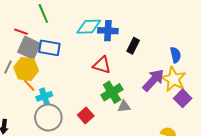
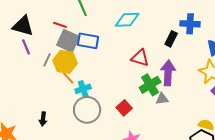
blue cross: (108, 31) -> (190, 24), moved
purple arrow: (153, 80) -> (168, 73), moved, turned -40

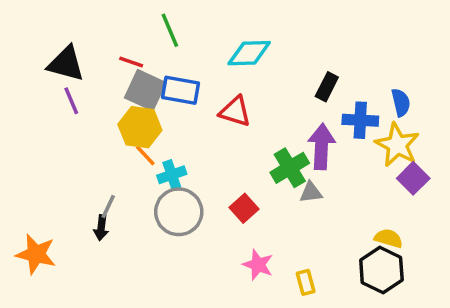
blue cross: (190, 24) -> (360, 120), moved
red triangle: (140, 58) -> (235, 111), moved
gray line: (47, 60) -> (108, 207), moved

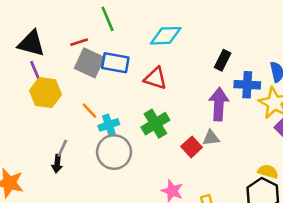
red line: (131, 62) -> (79, 42), turned -36
yellow hexagon: (140, 127) -> (45, 93), moved
green cross: (290, 168) -> (155, 124), moved
red square: (244, 208) -> (192, 147), moved

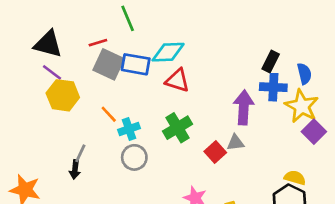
cyan diamond: (166, 36) -> (168, 52), moved
black rectangle: (223, 60) -> (271, 62), moved
purple line: (35, 71) -> (52, 72), turned -30
gray circle: (114, 152) -> (134, 157), size x0.7

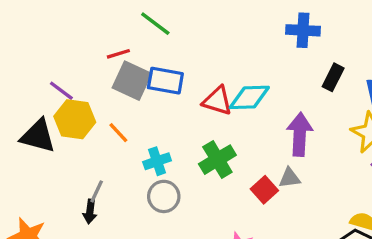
green line: (128, 18) -> (155, 24), turned -30
black triangle: (48, 44) -> (38, 136), moved
cyan diamond: (168, 52) -> (249, 97), moved
blue cross: (273, 87) -> (303, 30), moved
orange line: (109, 114) -> (118, 133), moved

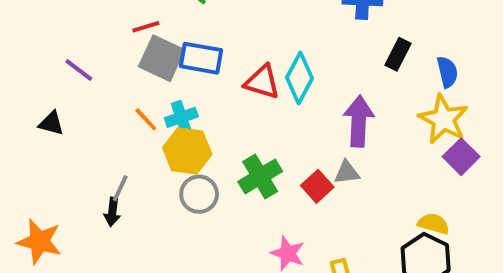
cyan diamond: (249, 97) -> (300, 78), turned -60
yellow hexagon: (75, 119) -> (187, 151), moved
black triangle: (38, 136) -> (51, 123), size x0.6
green cross: (217, 160) -> (260, 176), moved
cyan cross: (157, 161) -> (181, 117), moved

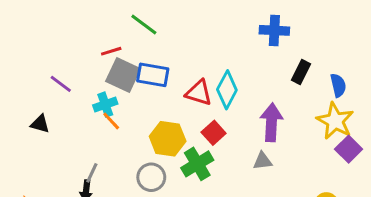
cyan cross: (181, 117) -> (105, 105), moved
yellow hexagon: (187, 151) -> (168, 139), moved
red square: (317, 186) -> (214, 133), moved

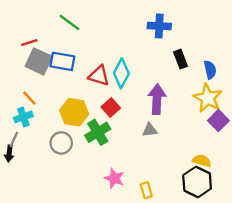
green line: (144, 25) -> (69, 22), moved
black rectangle: (301, 72) -> (181, 59), turned -48
cyan cross: (105, 105) -> (23, 117), moved

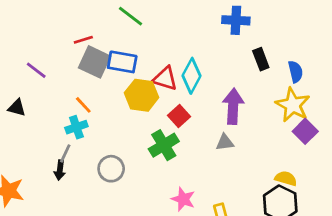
yellow hexagon: (74, 112) -> (142, 95), moved
gray circle: (61, 143) -> (111, 169), moved

